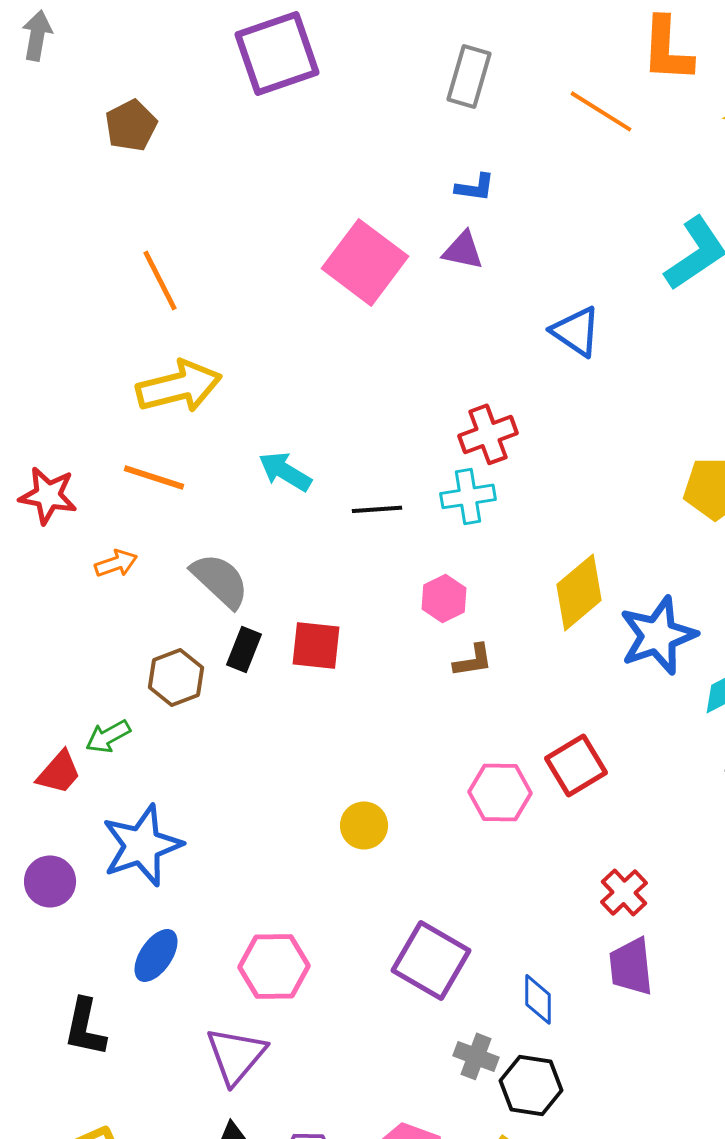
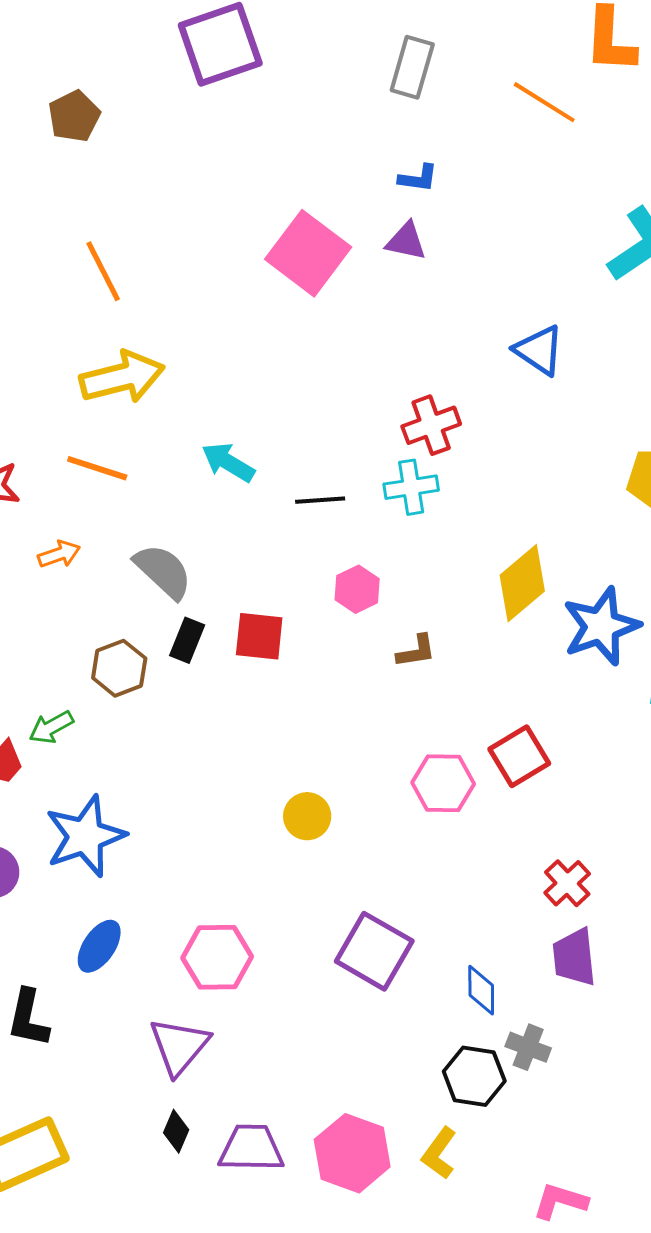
blue triangle: (576, 331) -> (539, 350), moved
pink hexagon: (444, 598) -> (357, 589), moved
gray cross: (476, 1056) -> (528, 1047), moved

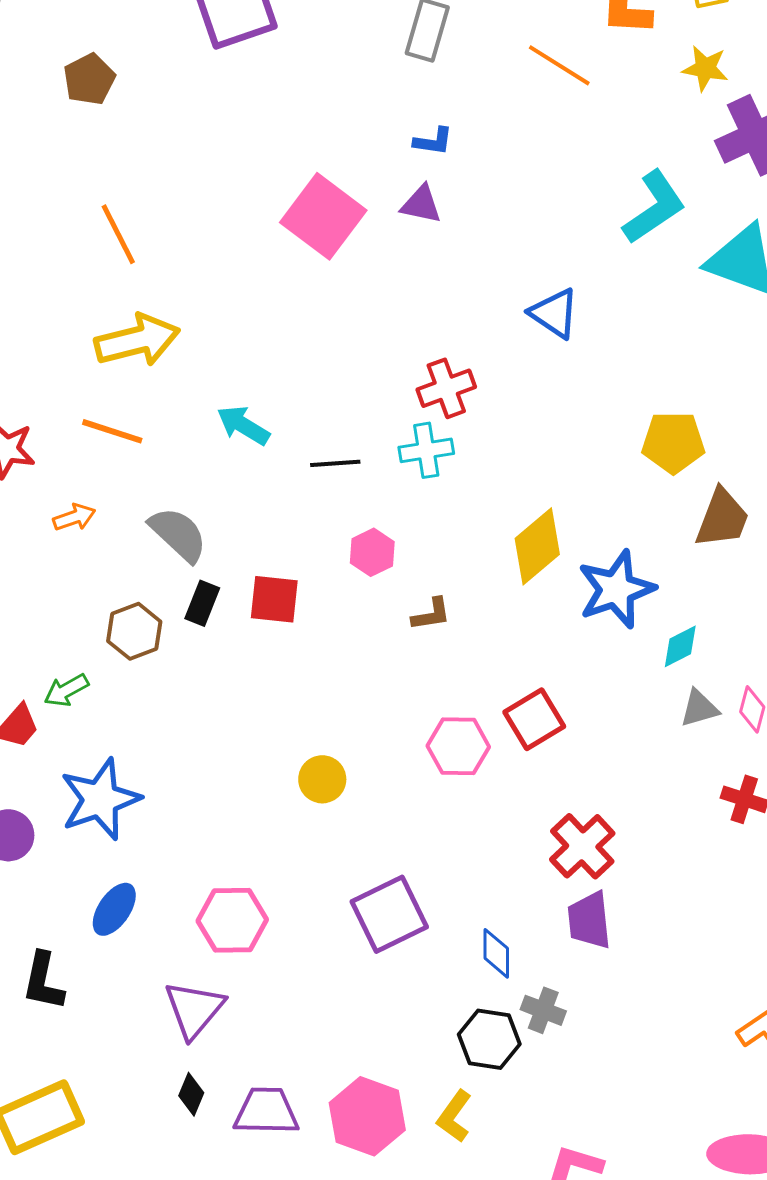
red cross: (567, 883) -> (582, 846), size x1.4
purple square: (374, 951) -> (389, 914), turned 34

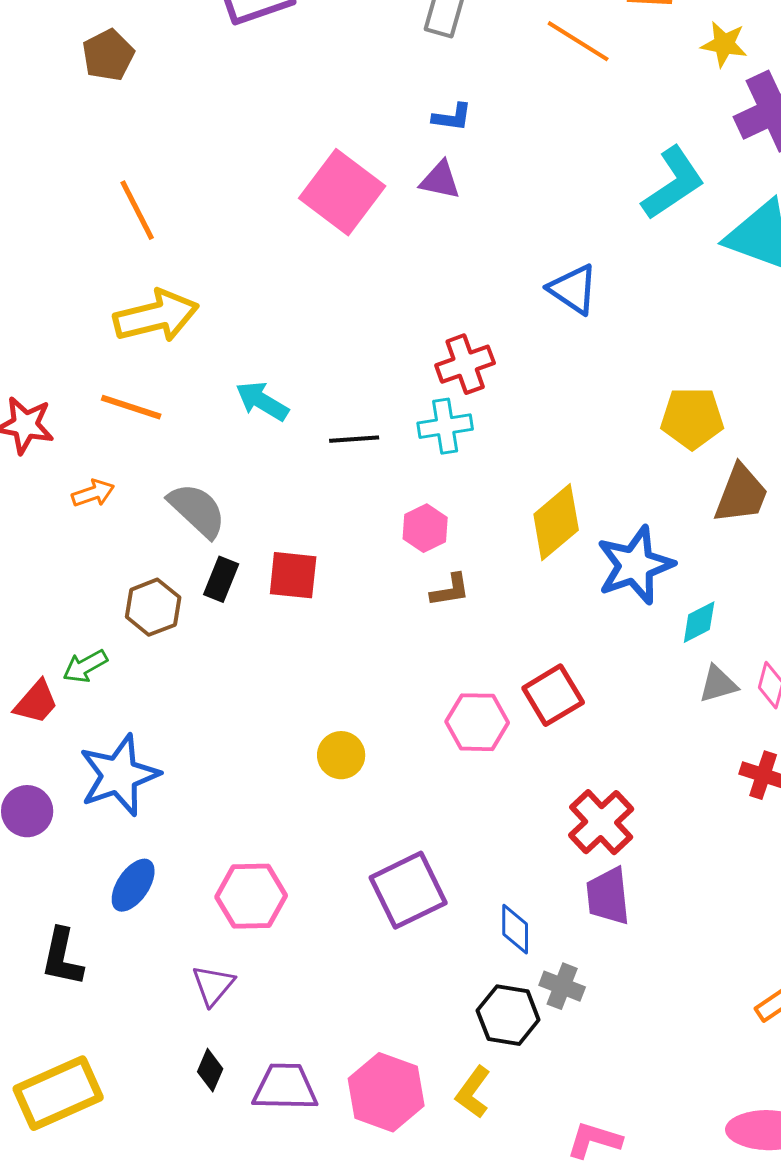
pink hexagon: (372, 552) -> (425, 528), moved
purple triangle: (194, 1009) -> (213, 985), size x0.7

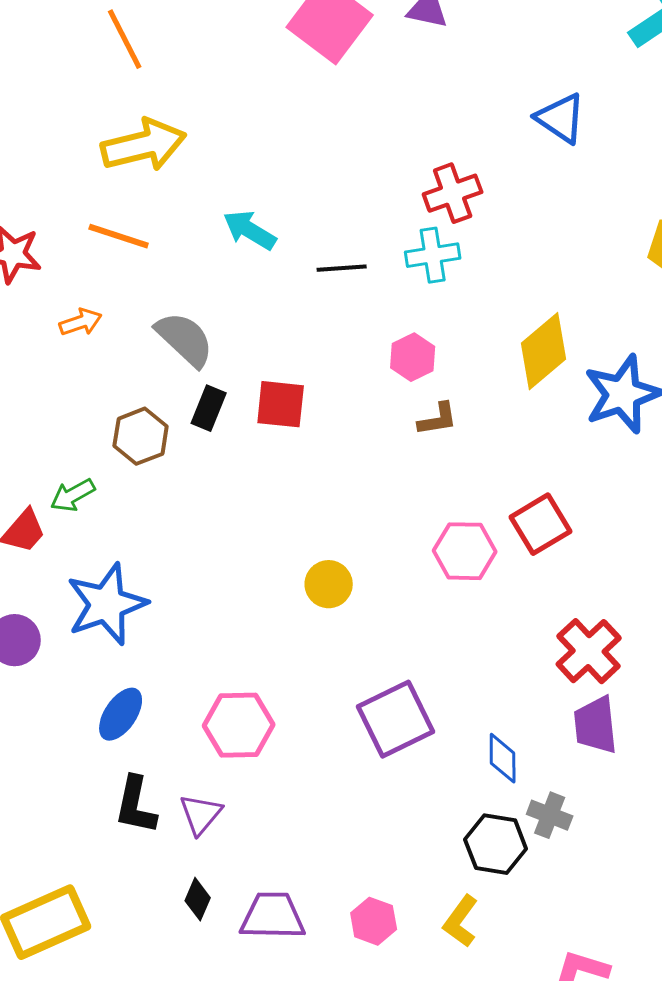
black L-shape: (62, 957) -> (136, 805), moved
pink hexagon: (386, 1092) -> (374, 921), size x0.6

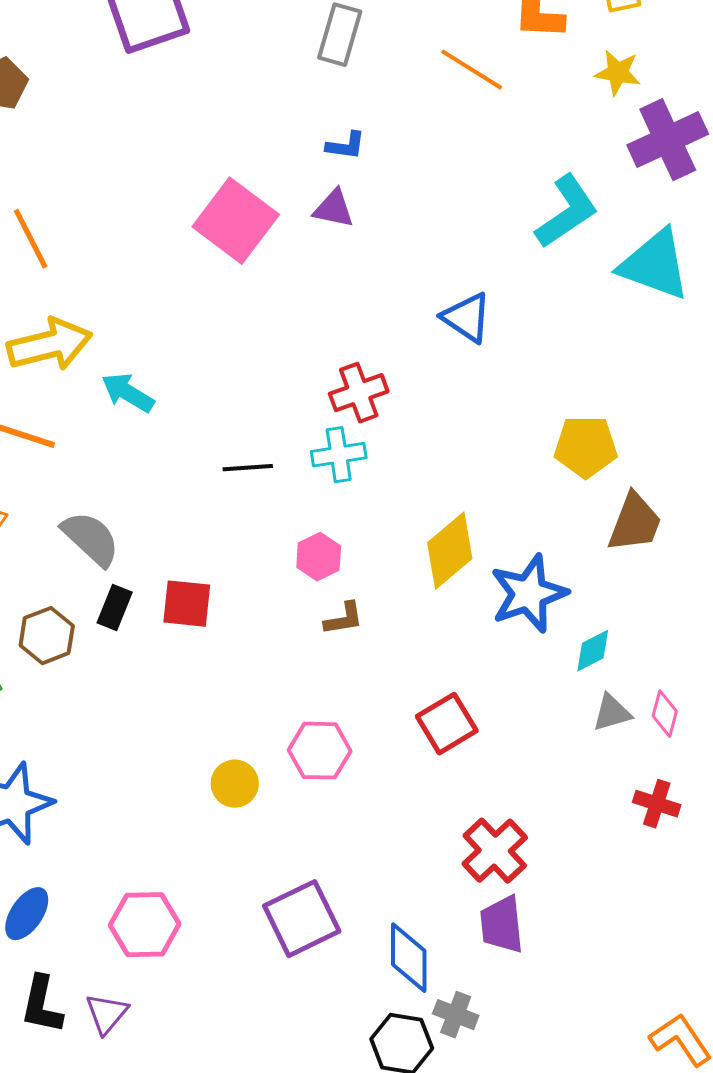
cyan arrow: (250, 230) -> (128, 393), moved
pink hexagon: (465, 551) -> (320, 751), moved
blue diamond: (503, 758) -> (409, 958), size x1.4

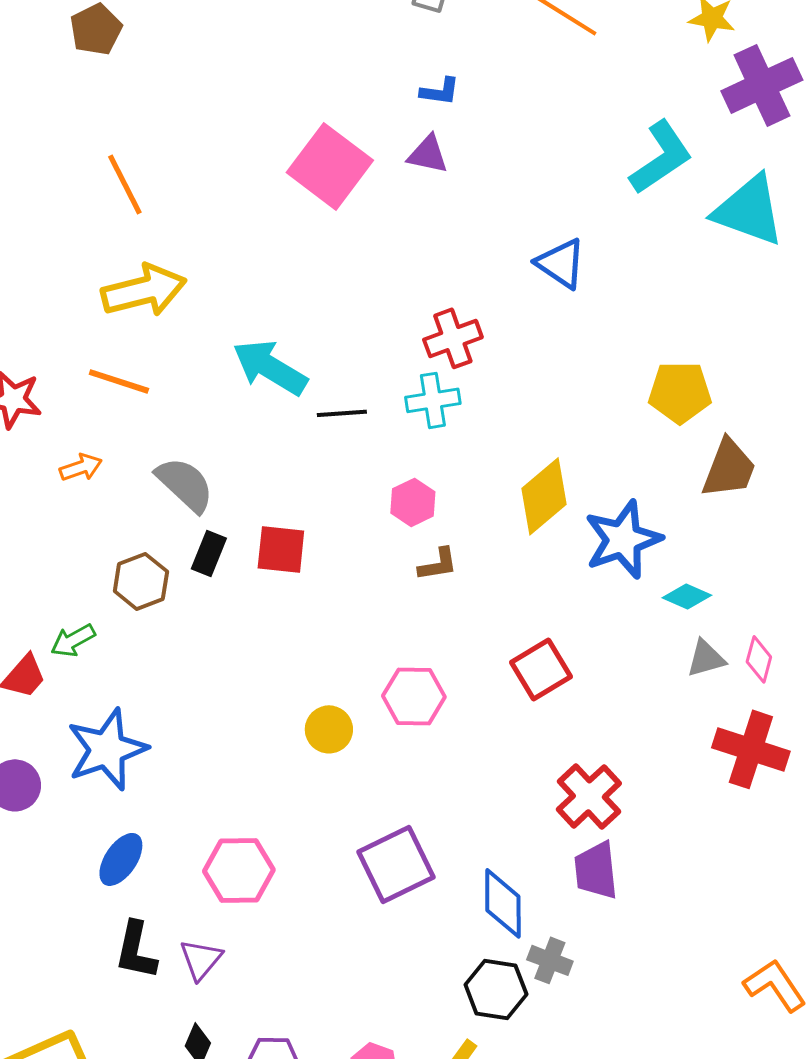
cyan arrow: (128, 393) -> (270, 367), moved, size x1.4
cyan diamond: (593, 651) -> (687, 596), turned 51
red cross: (657, 804) -> (751, 749), size x1.6

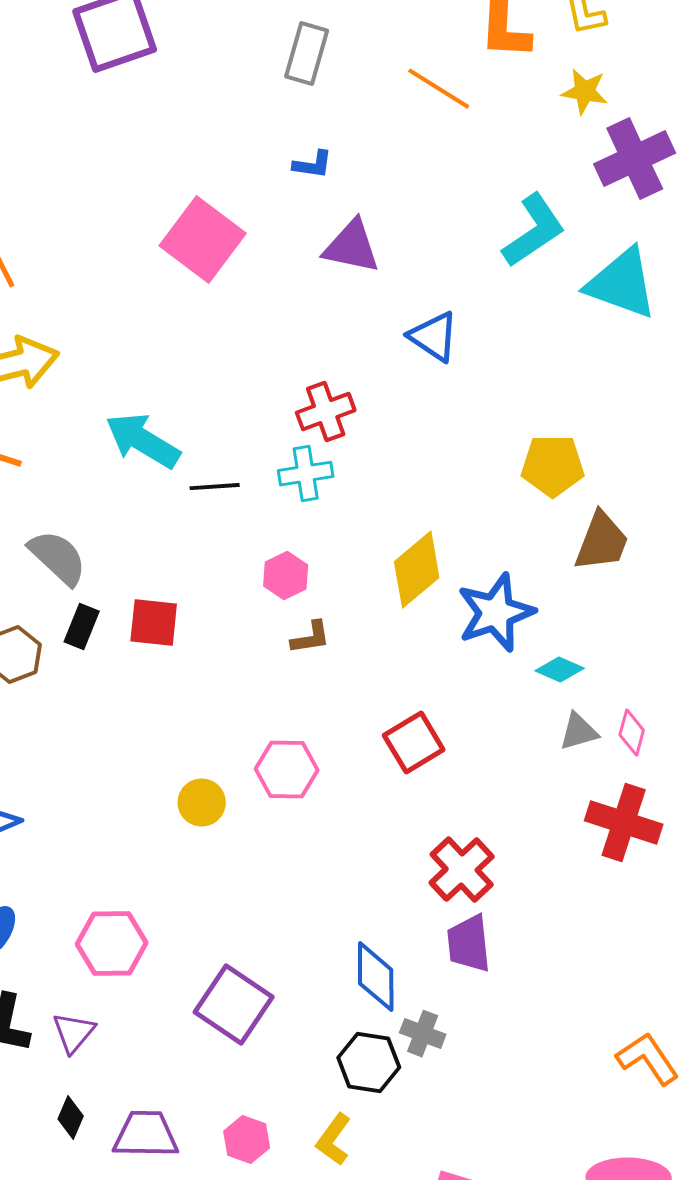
purple triangle: (428, 154) -> (352, 247), moved, size x1.4
purple square: (396, 864) -> (234, 1005), moved, turned -30

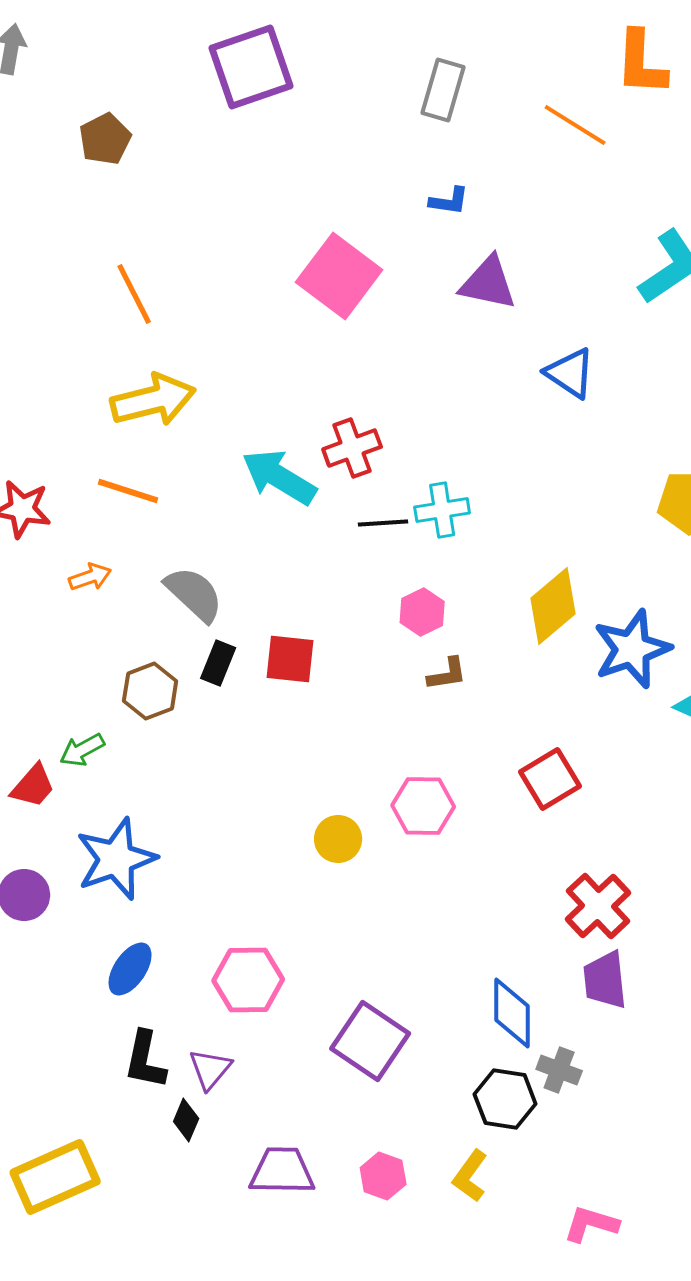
red cross: (326, 412) -> (352, 448), moved
black line: (215, 487) -> (383, 523), moved
black diamond: (71, 1118) -> (186, 1120), moved

